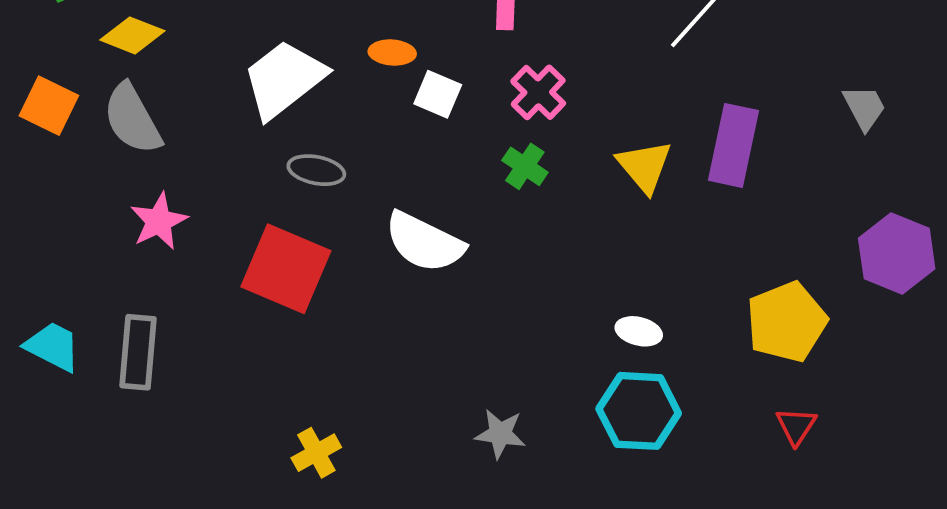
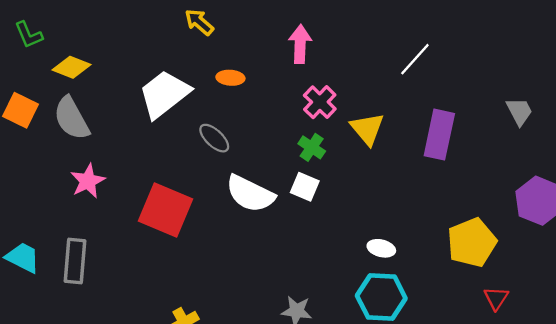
white square: (438, 94) -> (305, 187), moved
yellow triangle: (644, 166) -> (367, 129), moved
gray ellipse: (316, 170) -> (214, 138), moved, turned 32
red triangle: (796, 426) -> (496, 298), moved

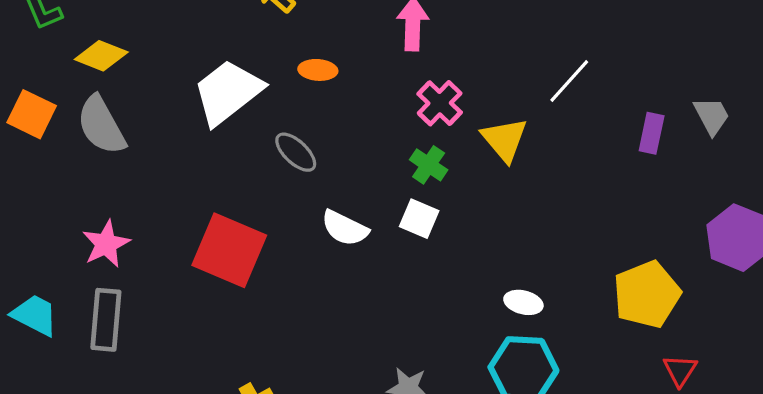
white line: (415, 59) -> (569, 81), moved
purple rectangle: (439, 135) -> (652, 133), moved, size x0.6
pink star: (88, 181) -> (106, 244), moved
white semicircle: (250, 194) -> (345, 228), size x0.7

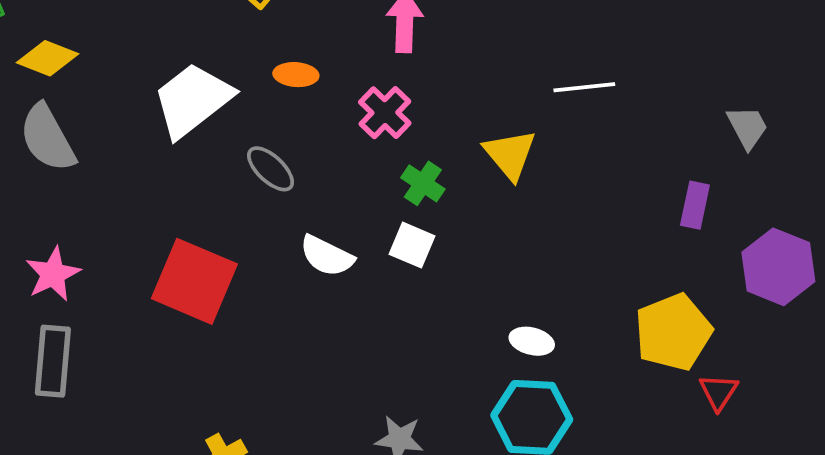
white line: (569, 81) -> (584, 87), turned 42
pink cross: (440, 103) -> (385, 113), moved
purple rectangle: (652, 133) -> (695, 205), moved
red triangle: (680, 370) -> (719, 392), moved

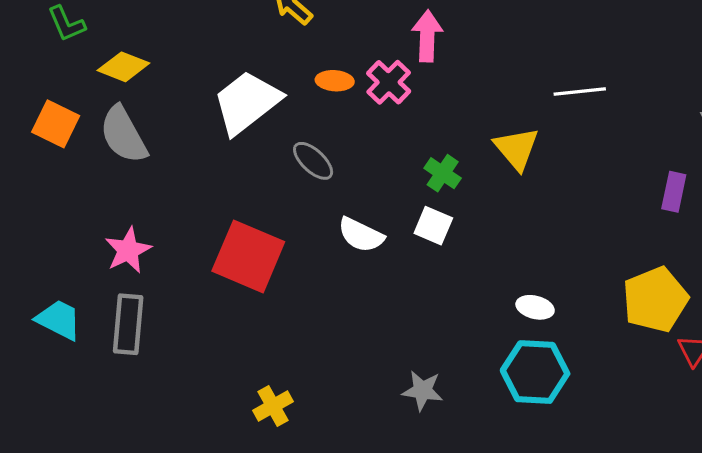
pink cross: (385, 113) -> (389, 82), moved

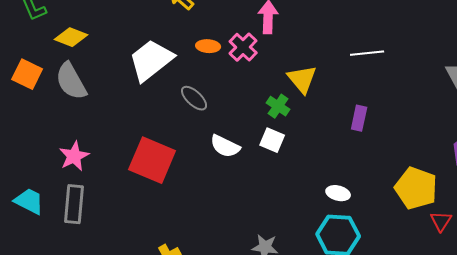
yellow triangle: (517, 149) -> (302, 79), moved
purple rectangle: (674, 192) -> (359, 118), moved
yellow pentagon: (655, 300) -> (416, 188), turned -30

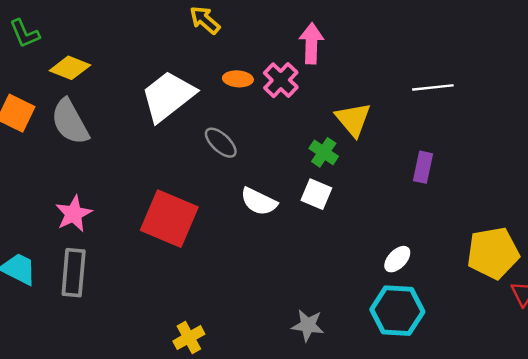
yellow pentagon: (416, 188) -> (493, 253), turned -30
white ellipse: (338, 193) -> (397, 259), turned -60

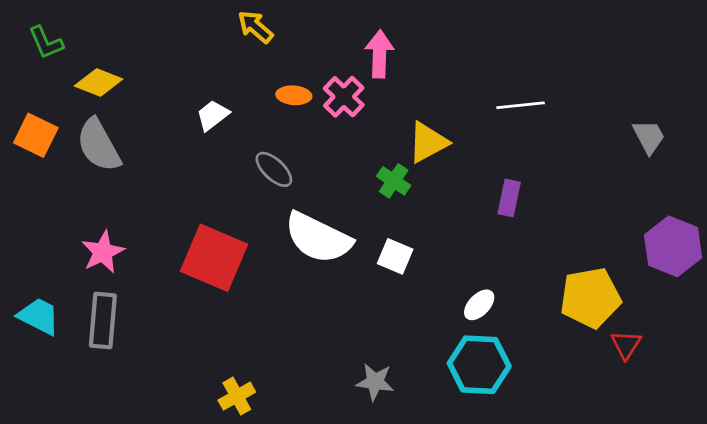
white trapezoid: (168, 96) -> (213, 115), size x0.5
yellow triangle: (353, 119) -> (428, 142), turned 42
white square: (316, 194) -> (395, 256), moved
white semicircle: (259, 201) -> (318, 238), size x1.6

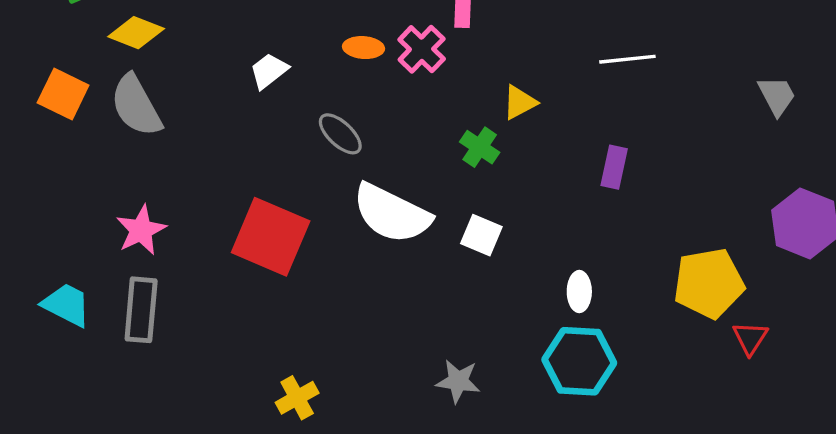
yellow triangle: (428, 142) -> (520, 102), size x0.7
white ellipse: (479, 305) -> (579, 292), turned -44

